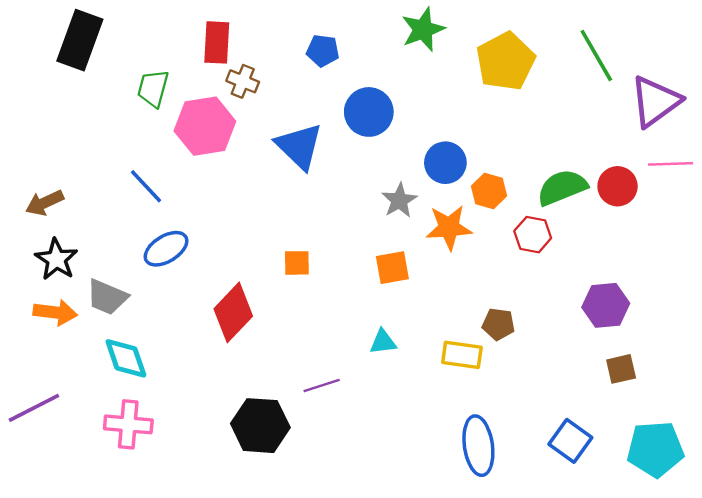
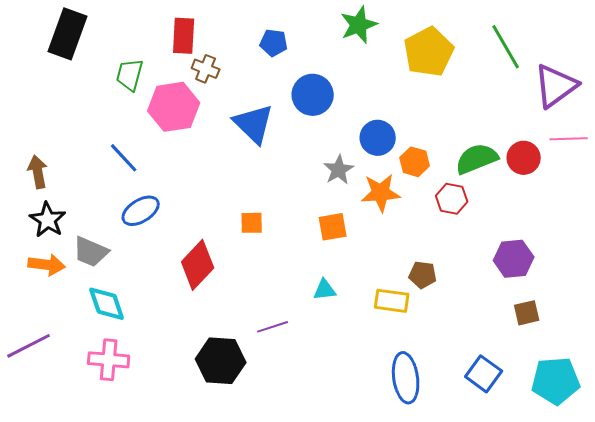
brown arrow: (45, 203) -> (38, 172), turned 104

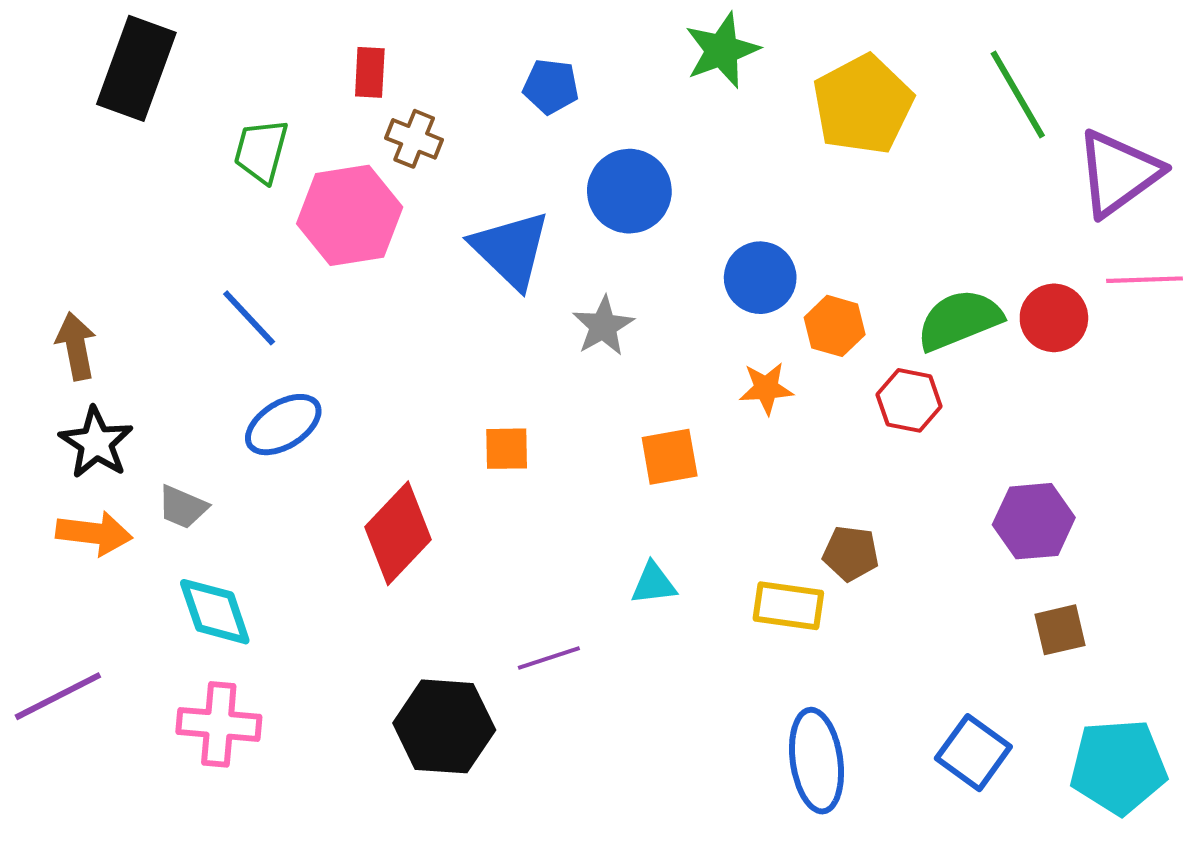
red rectangle: (184, 36) -> (370, 72), size x0.7
gray star: (339, 170) -> (603, 326), moved
orange star: (381, 193) -> (766, 388), size x0.7
gray trapezoid: (91, 252) -> (183, 507), size x0.7

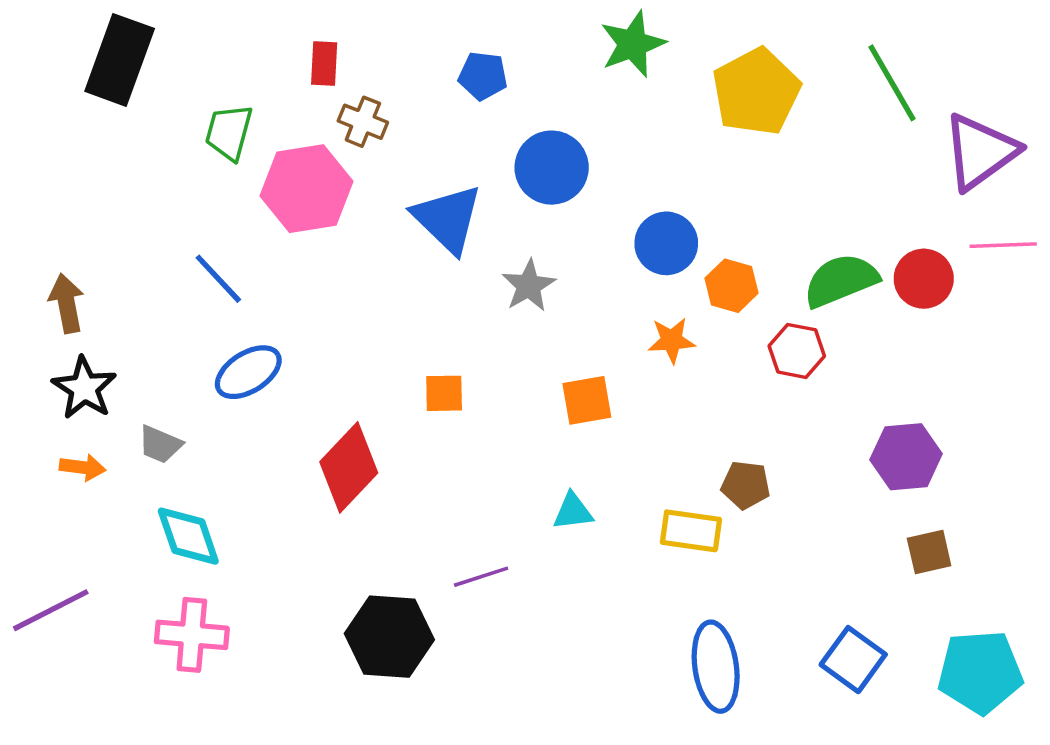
orange arrow: (94, 533) -> (82, 467), size x0.7

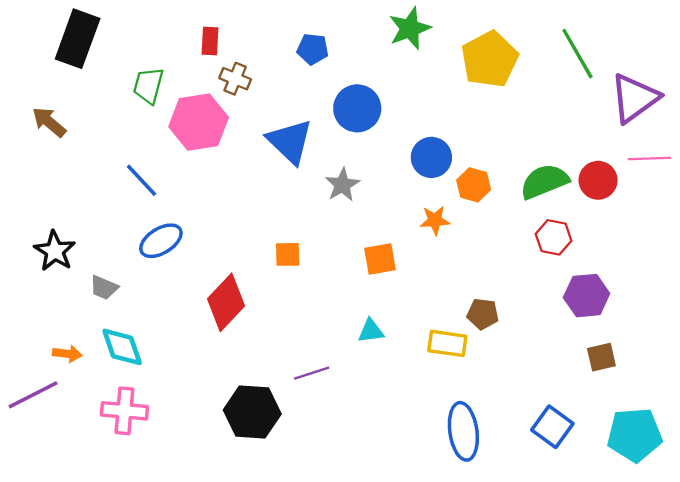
brown arrow: (67, 303) -> (49, 122), moved, turned -39
red hexagon: (797, 351) -> (554, 237), moved
orange arrow: (82, 467) -> (67, 354), moved

